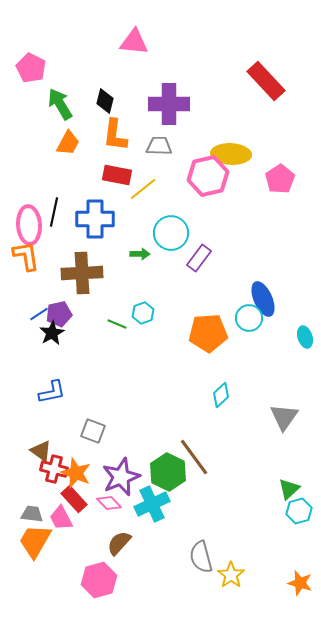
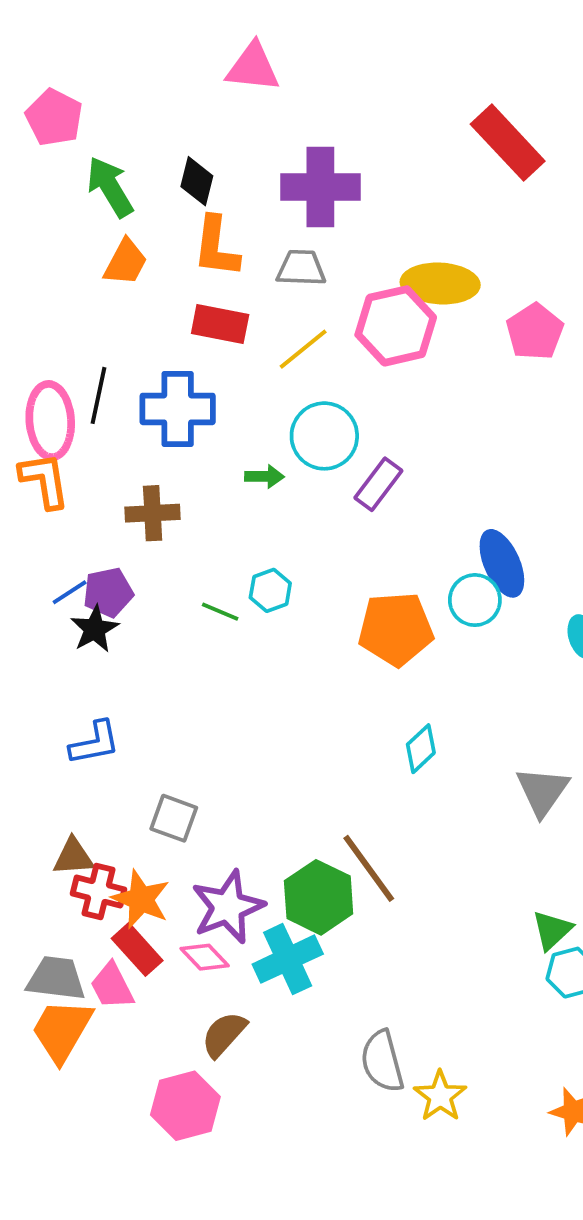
yellow line: (143, 189) -> (303, 349), moved
brown cross: (82, 273) -> (153, 513), size x0.7
brown triangle: (41, 451) -> (73, 857), turned -40
gray trapezoid: (32, 514) -> (56, 978), size x1.4

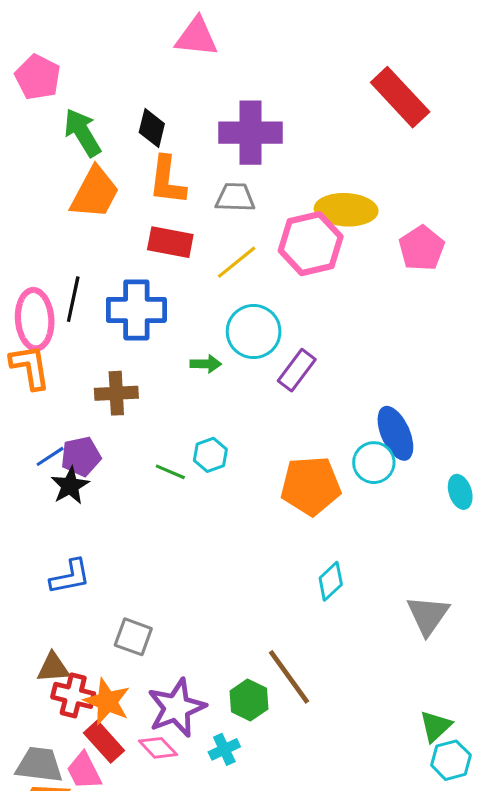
orange trapezoid: (126, 262) -> (95, 193), size x1.4
green hexagon: (319, 897) -> (249, 700), size x0.7
cyan cross: (288, 959) -> (224, 749), size x0.6

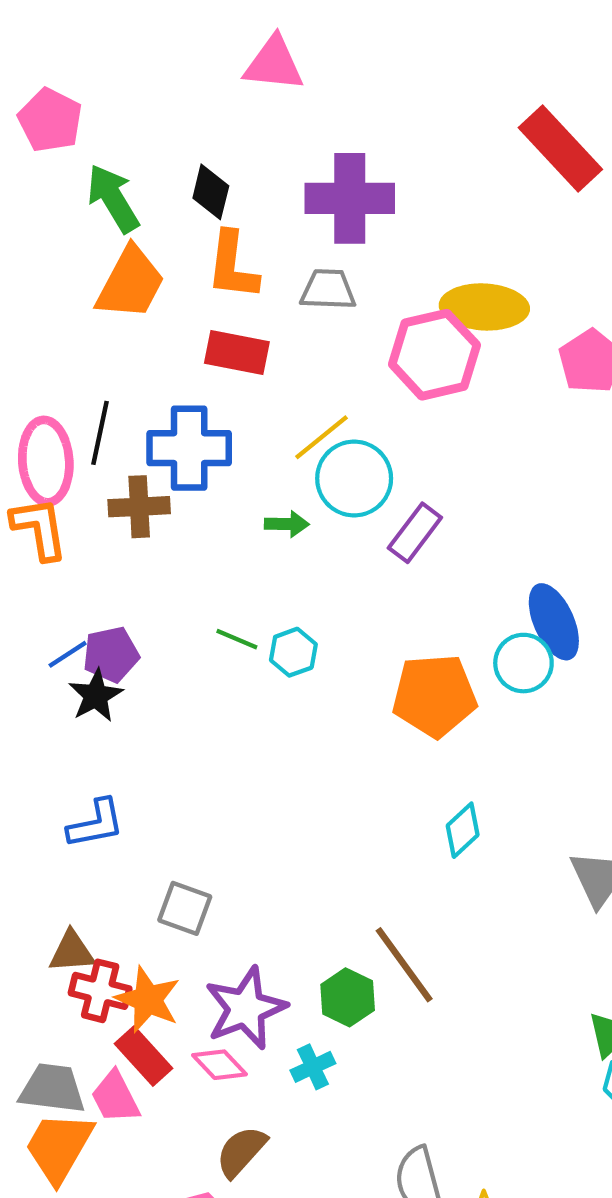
yellow line: (237, 262) -> (322, 437), moved
brown cross: (116, 393) -> (139, 507), moved
green line: (170, 472) -> (237, 639), moved

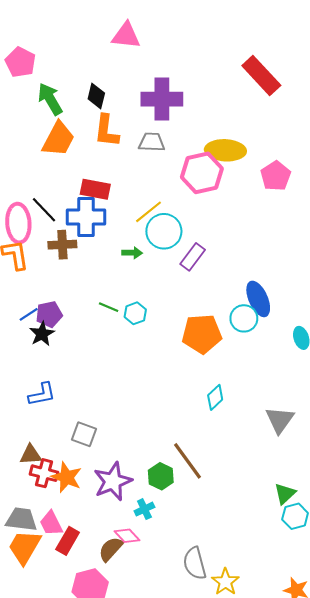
red rectangle: (237, 353) -> (95, 189), moved
black line: (100, 433) -> (44, 210), turned -56
red rectangle: (144, 1056) -> (68, 541), moved, turned 72
pink diamond: (220, 1065) -> (127, 536), moved

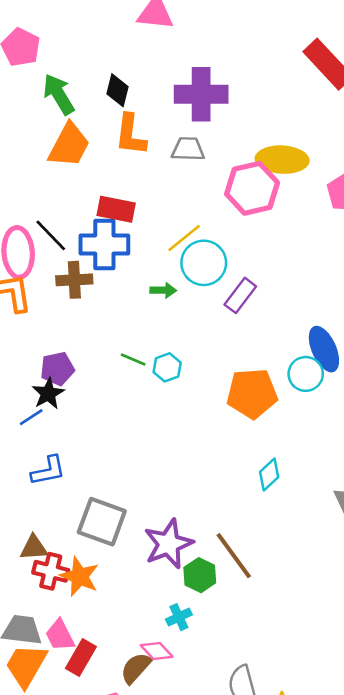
blue line: (29, 314) -> (31, 417), moved
gray square: (84, 434) -> (102, 522), size x1.5
purple star: (113, 481) -> (168, 544), moved

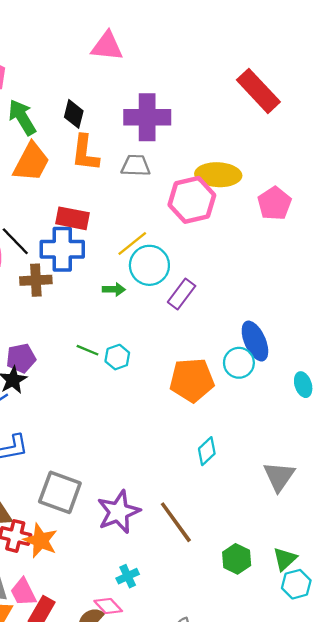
green hexagon: (200, 575) -> (237, 559), moved

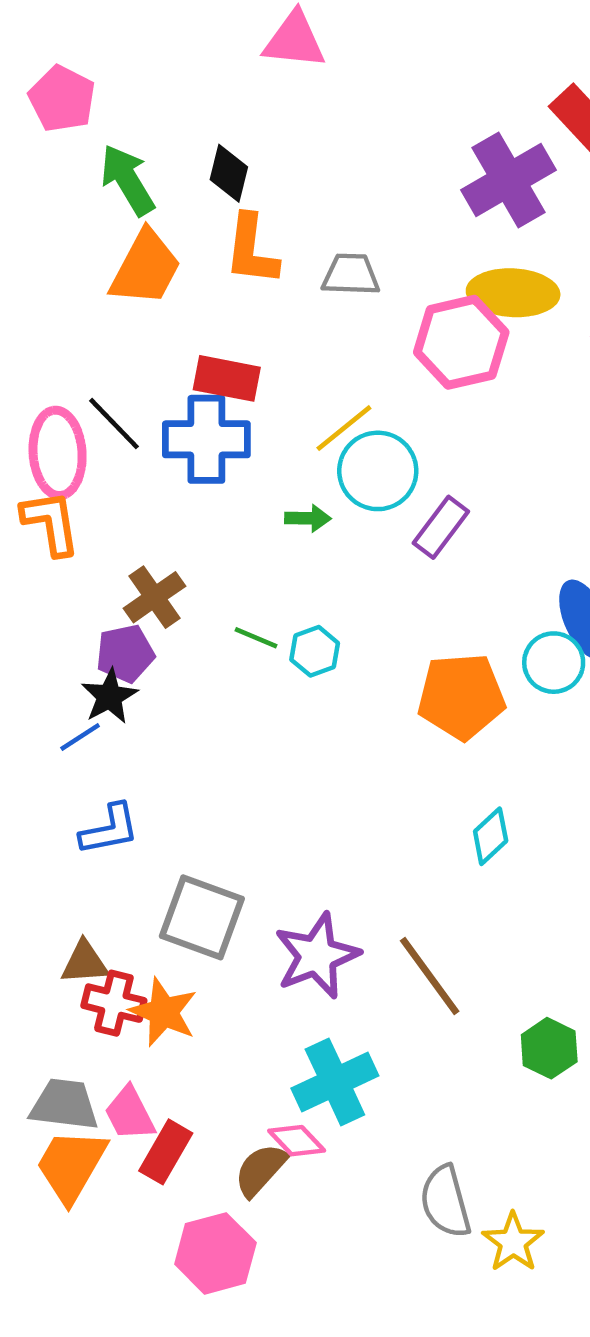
purple cross: (147, 117) -> (509, 180), moved, turned -30
brown cross: (36, 280) -> (155, 597), moved, turned -32
cyan cross: (128, 576) -> (335, 1082), size x1.8

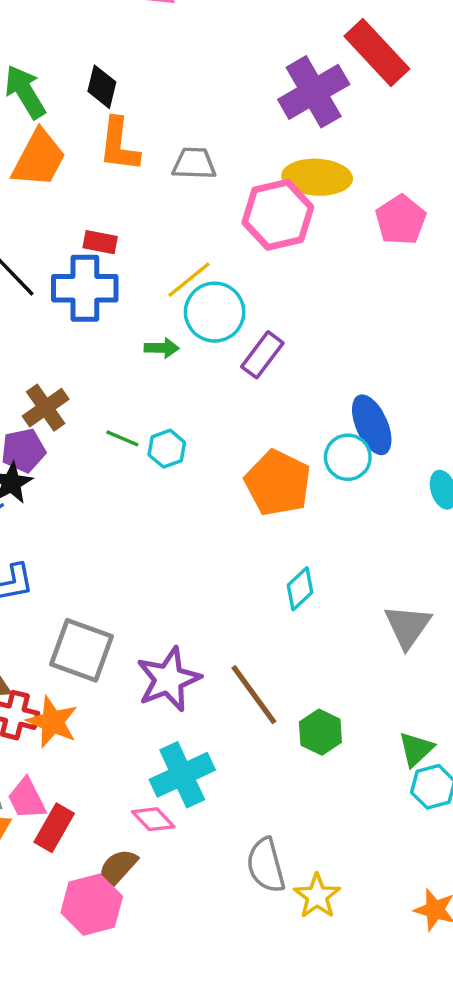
red rectangle: (227, 378) -> (100, 242), size x0.7
orange pentagon: (461, 696) -> (278, 483), turned 30
green hexagon: (549, 1048) -> (320, 732), moved
brown semicircle: (260, 1170) -> (117, 869), moved

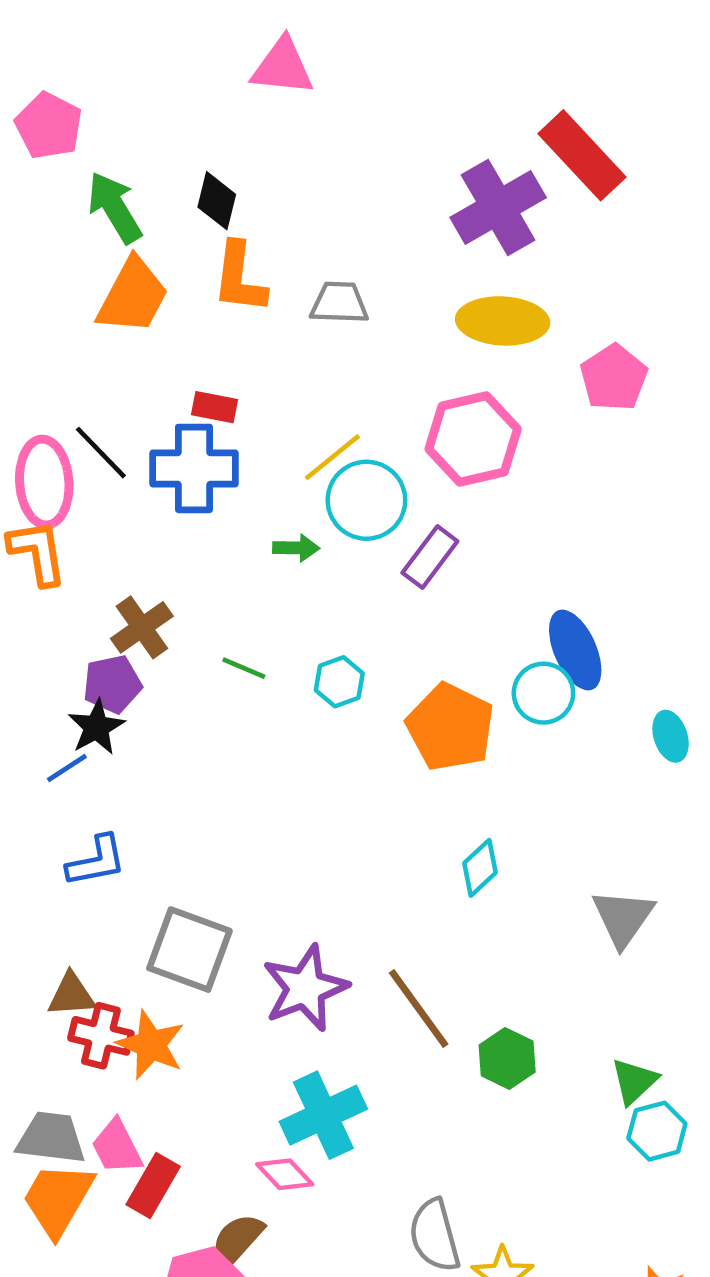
pink hexagon: (278, 215) -> (473, 439), moved
cyan hexagon: (167, 449) -> (339, 682), moved

